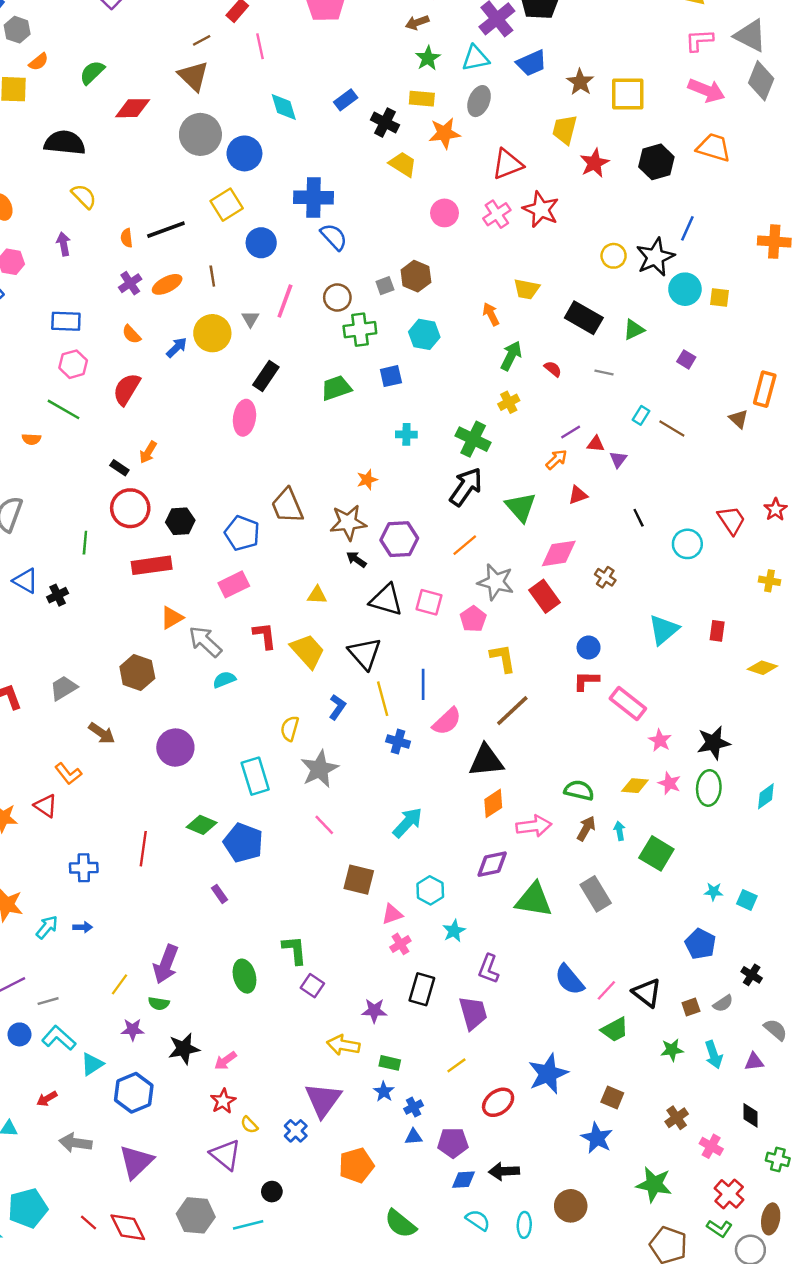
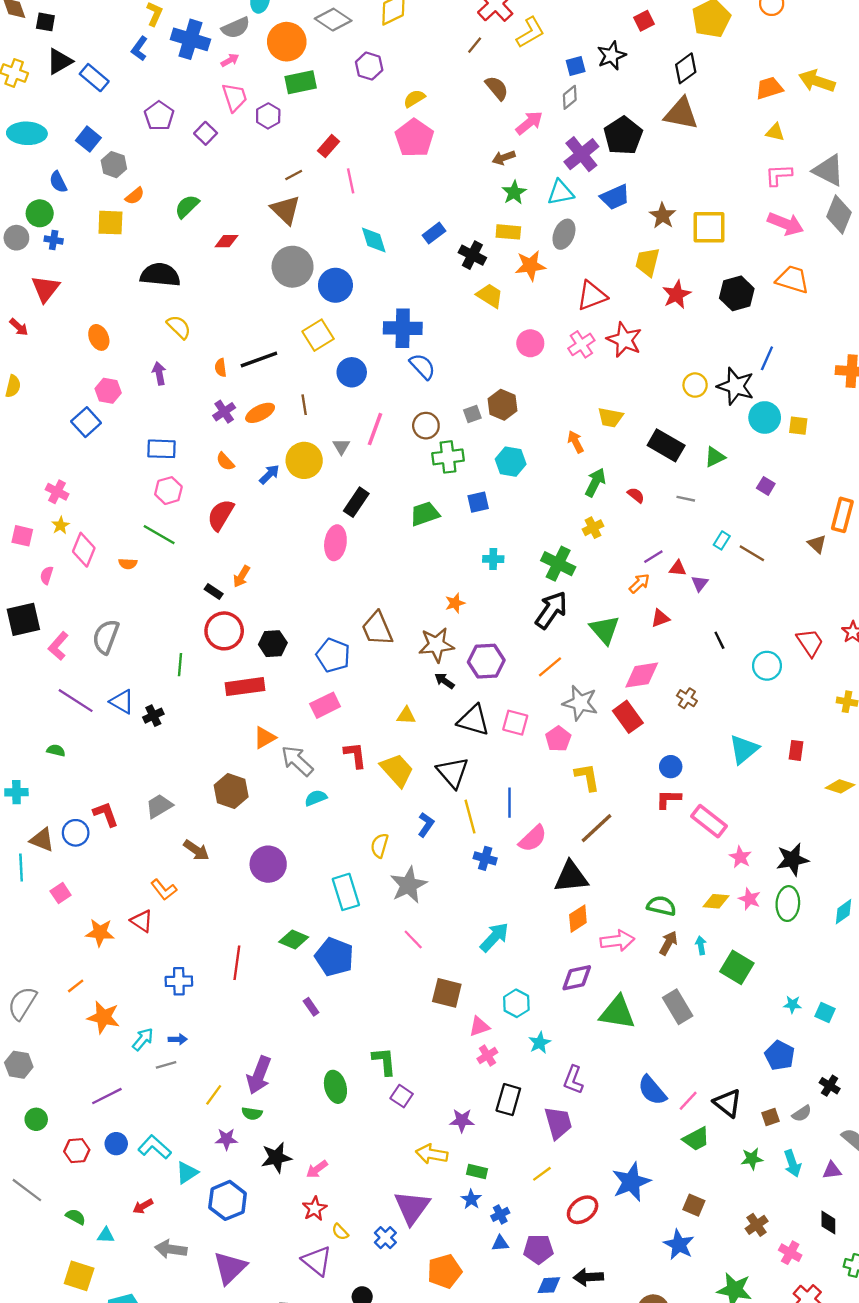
red diamond: (133, 108) -> (226, 241), size x0.7
black star: (655, 257) -> (736, 386), turned -30
gray line: (48, 1001) -> (166, 1065), moved

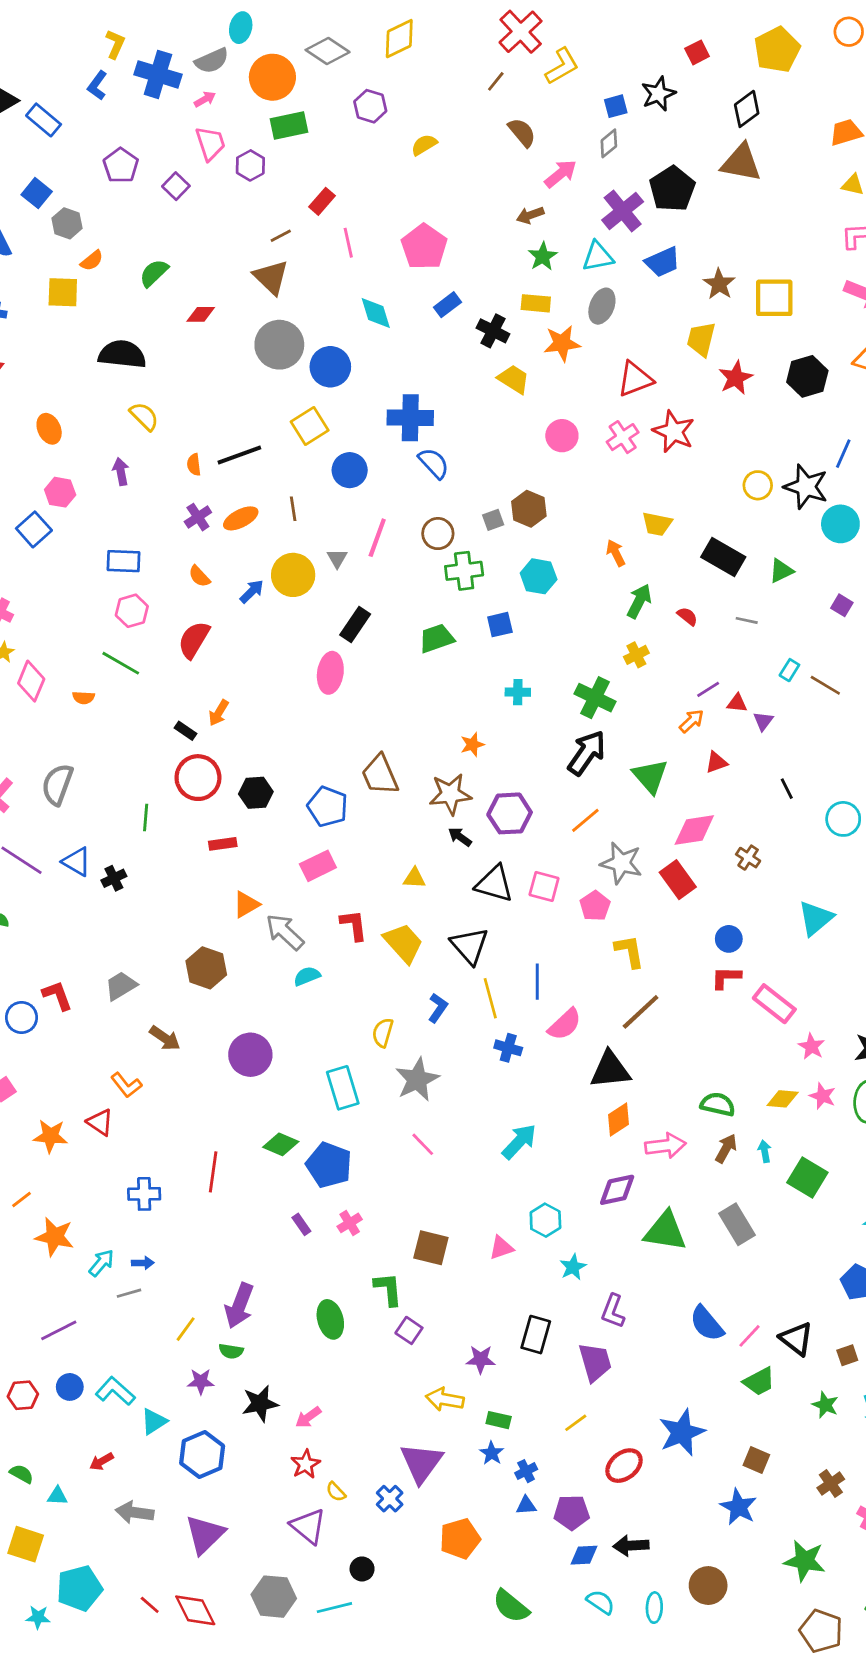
pink pentagon: (414, 138) -> (424, 247), moved
red rectangle: (245, 687) -> (223, 844), size x0.6
brown square: (447, 993) -> (431, 1248), moved
pink cross: (487, 1055) -> (350, 1223), moved
green star: (752, 1159) -> (825, 1405), turned 30

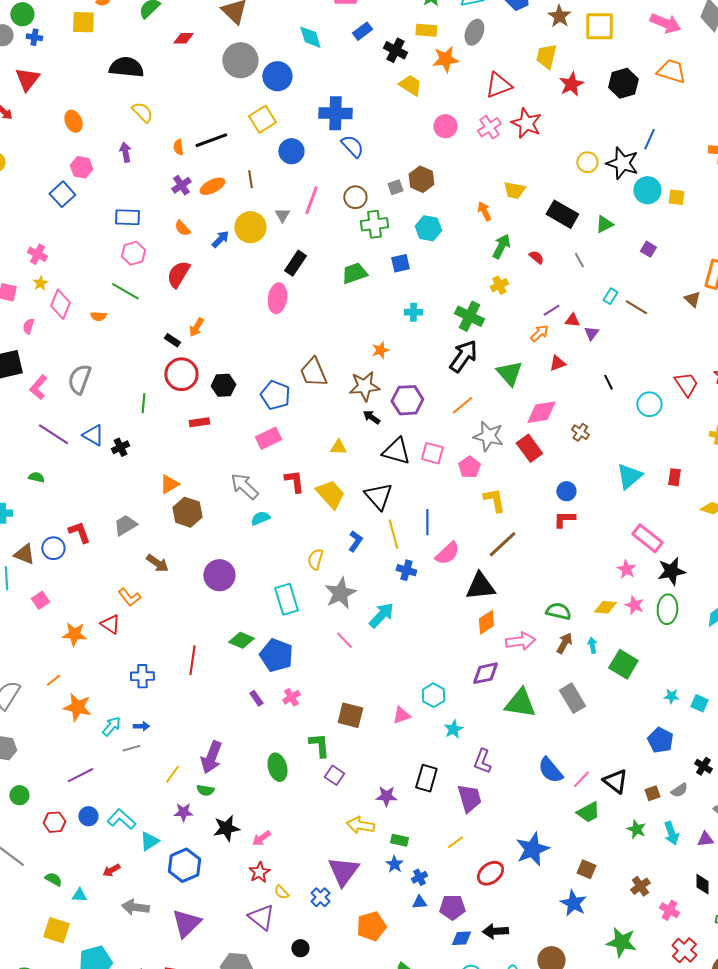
gray line: (747, 620) -> (579, 260), turned 49
orange triangle: (246, 904) -> (169, 484), moved
pink rectangle: (774, 1004) -> (647, 538), moved
cyan arrow: (519, 1142) -> (381, 615), moved

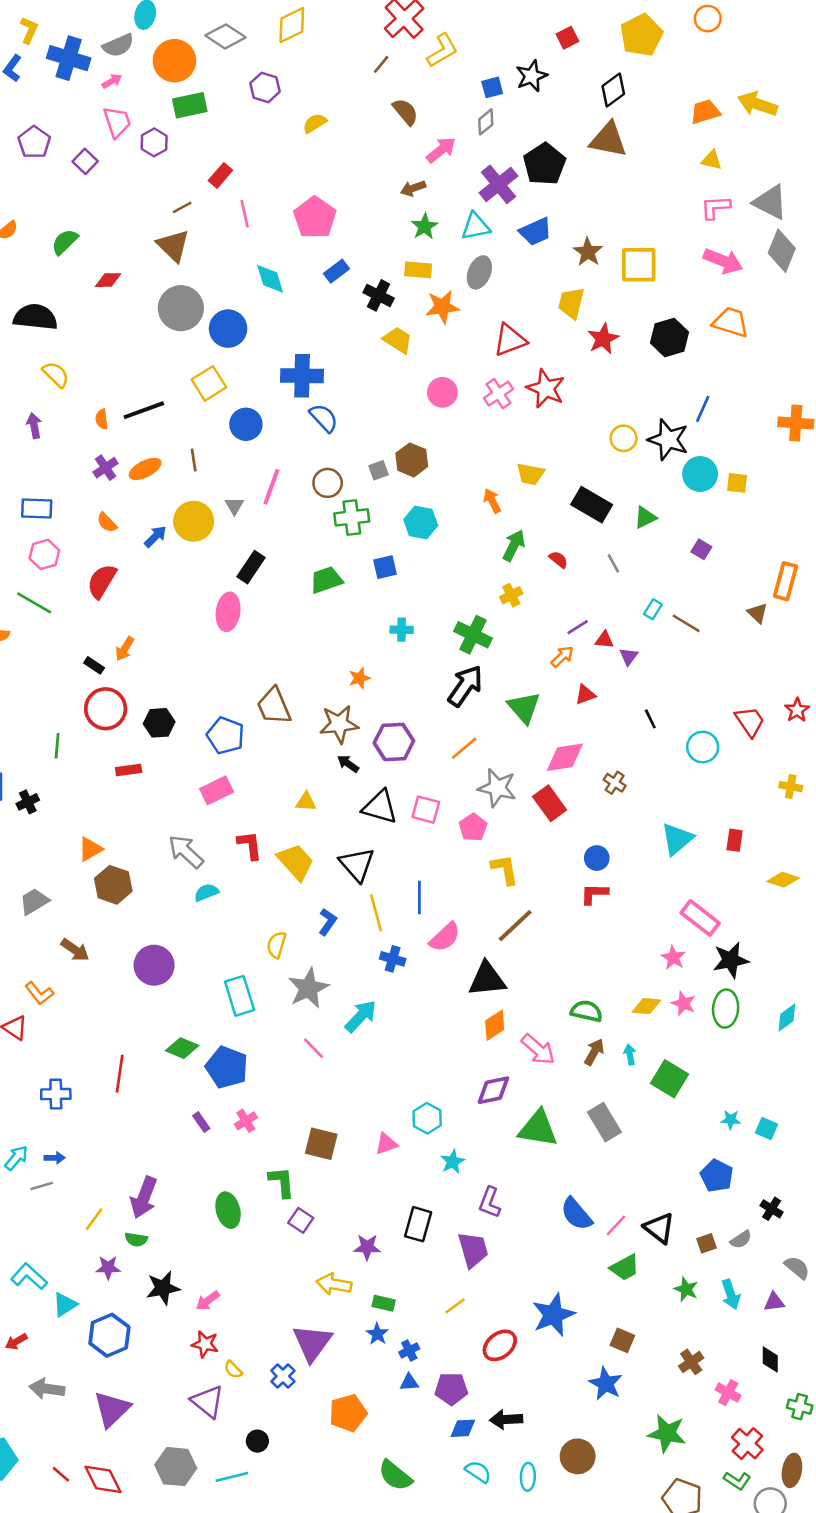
pink arrow: (520, 641) -> (538, 1049), turned 48
red star: (259, 872) -> (205, 1344), turned -30

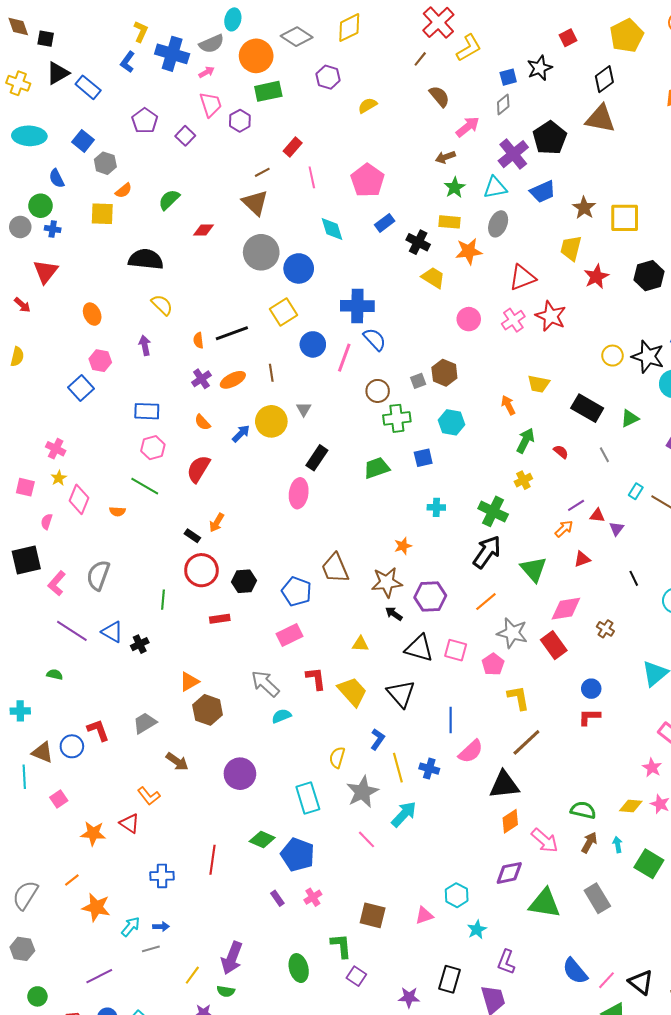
pink line: (271, 487) -> (344, 358), moved
yellow line: (376, 913) -> (398, 768), moved

